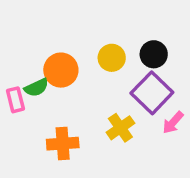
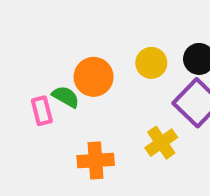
green semicircle: (36, 88) -> (66, 97), turned -125

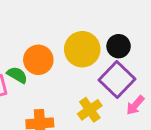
yellow circle: (151, 63) -> (82, 49), size x1.5

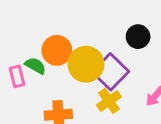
yellow circle: (82, 49) -> (86, 64), moved
purple square: (117, 79) -> (110, 72), moved

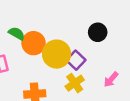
green semicircle: (35, 66) -> (17, 33), moved
purple square: (110, 72) -> (76, 60), size x0.7

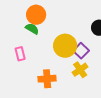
orange circle: (34, 43) -> (36, 15), moved

